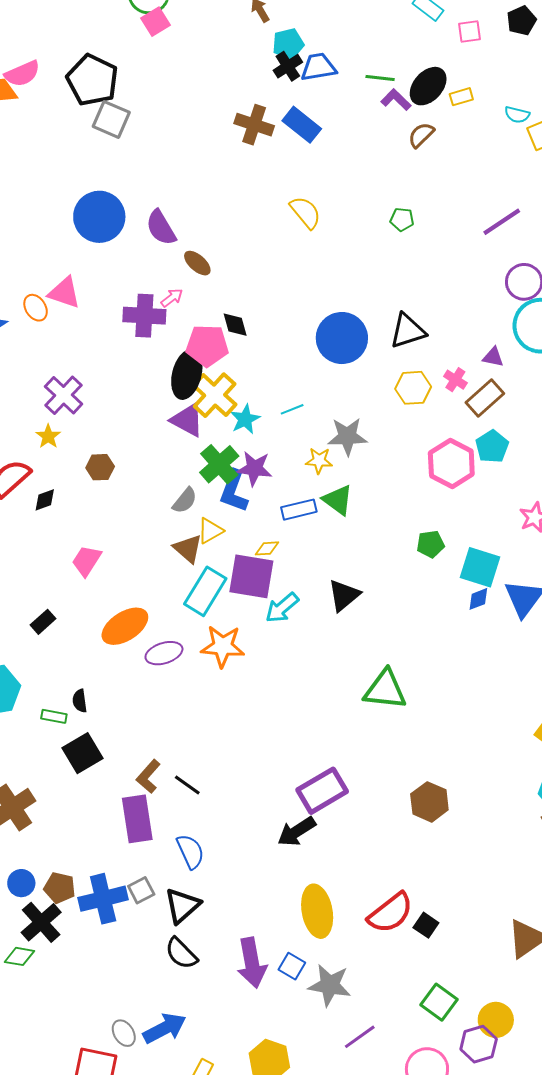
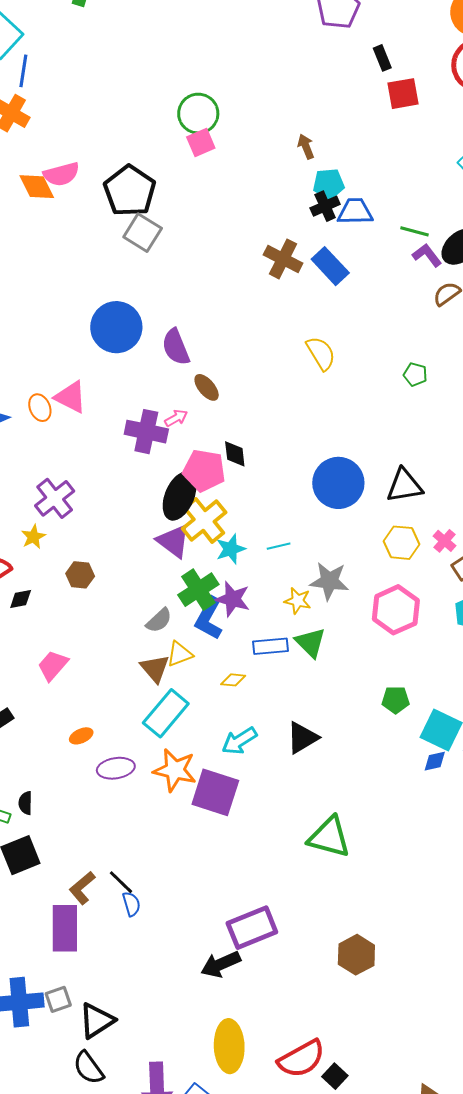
pink hexagon: (451, 464) -> (396, 610), moved
purple square: (251, 576) -> (215, 792), moved
orange ellipse: (125, 626) -> (81, 736), size x0.5
black line: (187, 785) -> (121, 882), moved
blue semicircle: (190, 851) -> (131, 904), moved, size x0.7

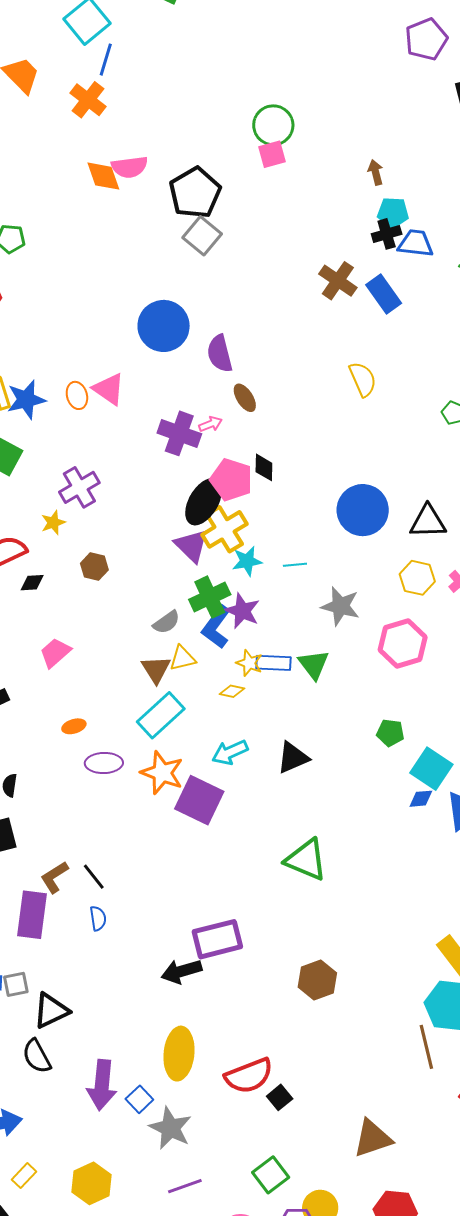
yellow star: (298, 601) -> (249, 663), moved
blue semicircle: (131, 904) -> (98, 918), moved

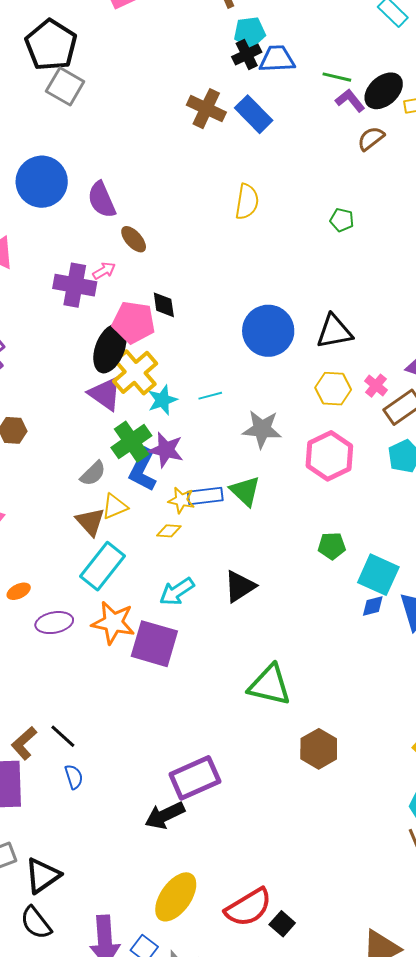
yellow semicircle: (363, 379) -> (247, 202), turned 42
brown hexagon: (317, 980) -> (319, 749), moved
yellow ellipse: (179, 1054) -> (176, 897), turned 39

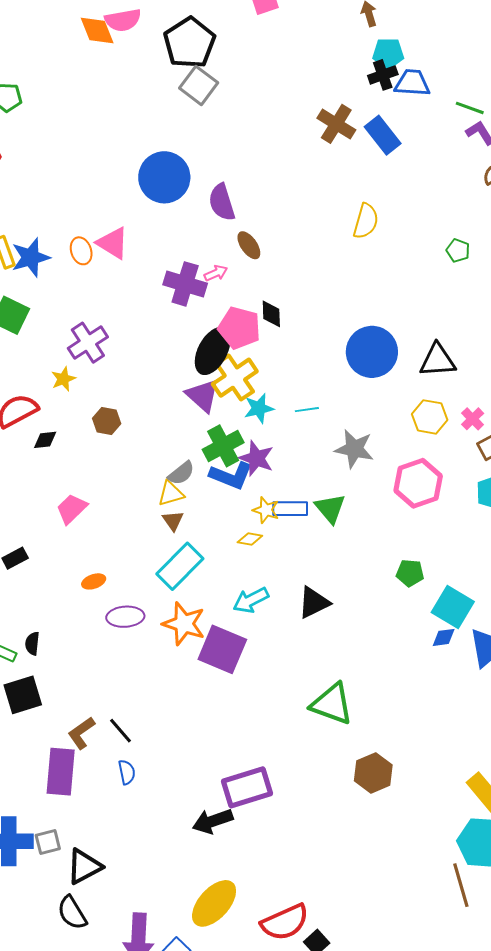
blue L-shape: (143, 470) -> (231, 476), turned -102
yellow triangle: (115, 506) -> (171, 494), moved
brown triangle: (90, 522) -> (173, 521), size x0.7

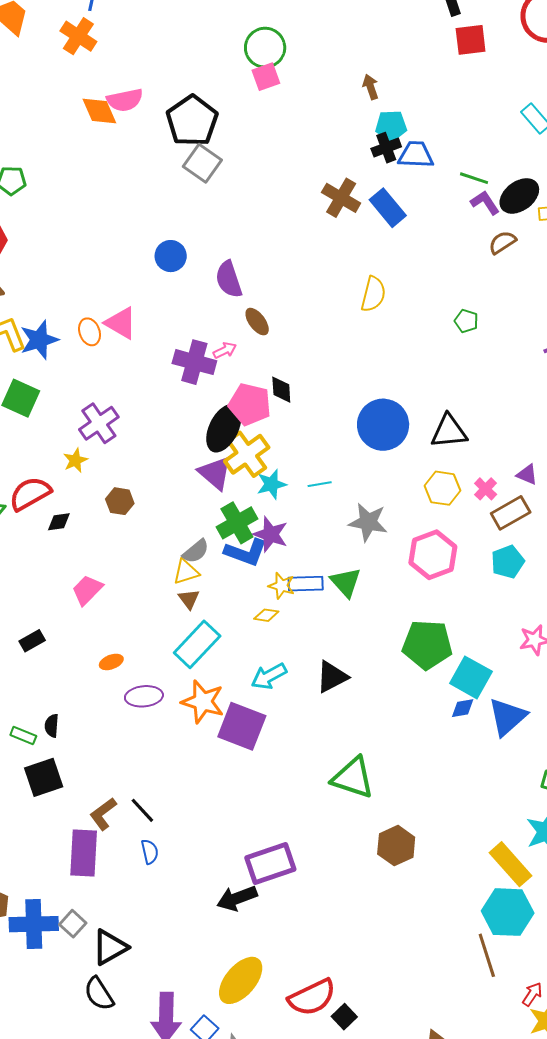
blue circle: (164, 177) -> (171, 256), size x0.6
green pentagon: (410, 573) -> (427, 645), size x1.8
gray square: (48, 842) -> (73, 924), turned -32

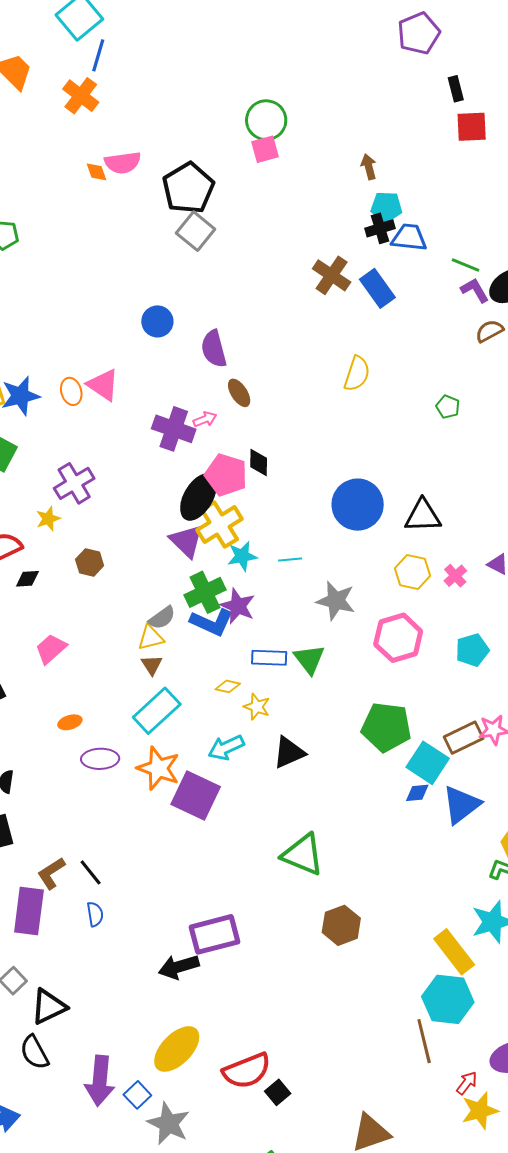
orange diamond: (99, 111) -> (96, 172), size x0.6
brown rectangle: (511, 513) -> (464, 738), moved
yellow star: (281, 586) -> (257, 707), moved

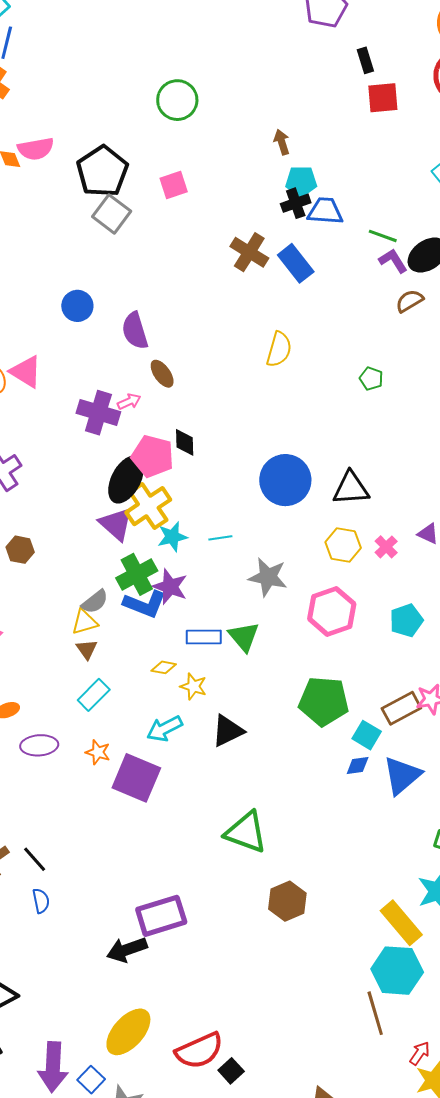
pink square: (265, 149) -> (174, 185), moved
cyan rectangle: (157, 711) -> (94, 695), size x0.7
cyan square: (428, 763) -> (367, 735), size x0.7
orange star: (158, 768) -> (98, 752), size x0.6

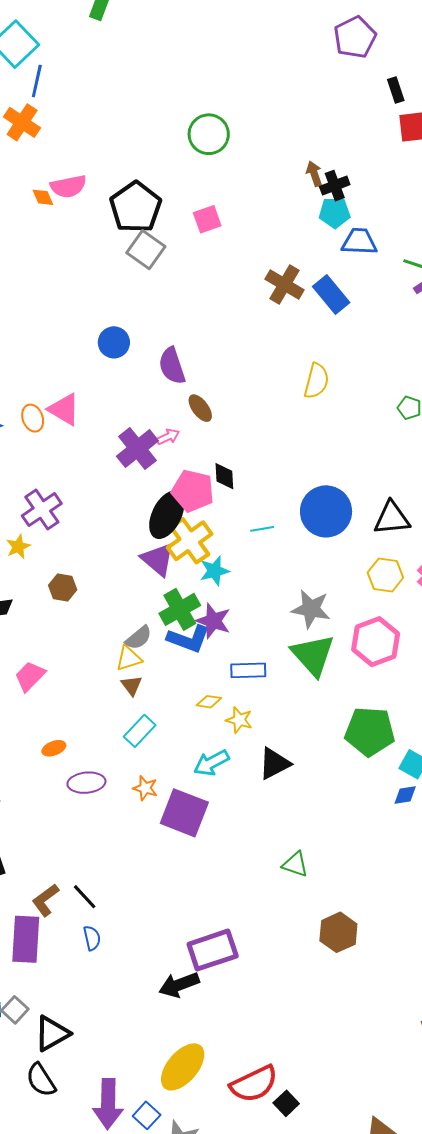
black cross: (296, 203) -> (335, 186), moved
purple cross: (98, 413) -> (137, 448), turned 36
cyan line: (220, 538) -> (262, 529), moved
green triangle: (244, 637) -> (313, 655), moved, size x1.4
green triangle: (246, 832) -> (295, 864), size x0.6

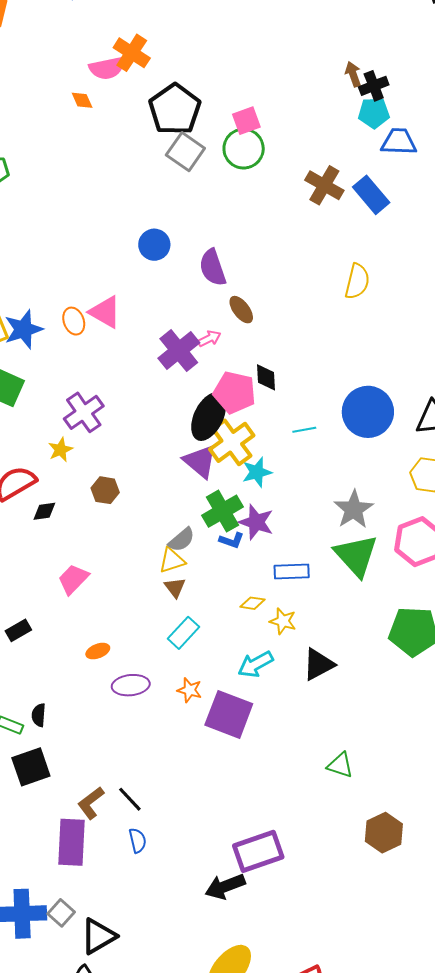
orange cross: (22, 122) -> (132, 53), moved
green circle: (209, 134) -> (244, 149), moved
pink semicircle: (68, 186) -> (107, 68), moved
gray star: (311, 609) -> (354, 509), turned 30
blue L-shape: (189, 639) -> (232, 540), size x0.6

